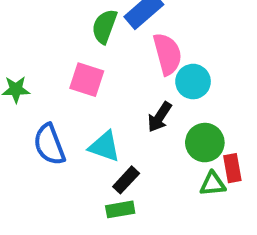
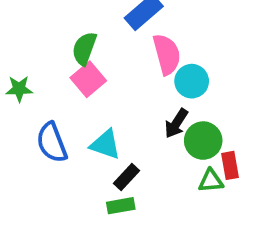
green semicircle: (104, 26) -> (84, 49), moved
pink square: (87, 80) -> (88, 79), turned 32
black arrow: (160, 117) -> (176, 123), moved

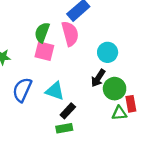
pink semicircle: (167, 54) -> (70, 34), moved
pink square: (88, 79) -> (44, 51), turned -36
blue semicircle: (52, 142) -> (22, 90), turned 45

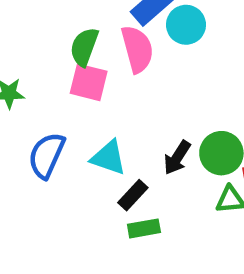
cyan circle: (108, 52) -> (186, 25), moved
black arrow: (98, 78) -> (177, 158), moved
green rectangle: (64, 128) -> (144, 228), moved

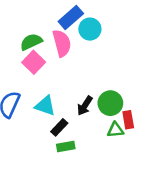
green semicircle: (84, 47) -> (31, 42), turned 45
pink square: (89, 82) -> (34, 62), turned 30

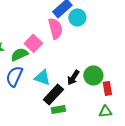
green semicircle: (31, 42) -> (19, 54), moved
black rectangle: (59, 127) -> (53, 94), size x1.5
green triangle: (115, 130) -> (105, 111), moved

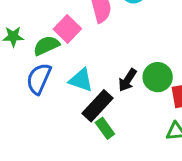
green rectangle: (58, 109) -> (105, 128), turned 64

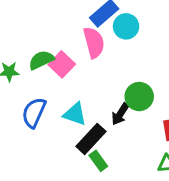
green semicircle: (46, 46) -> (41, 60), moved
green circle: (158, 77) -> (139, 97), moved

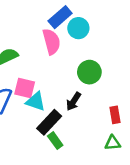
pink square: (62, 64) -> (25, 88), moved, turned -30
green circle: (139, 97) -> (89, 72), moved

